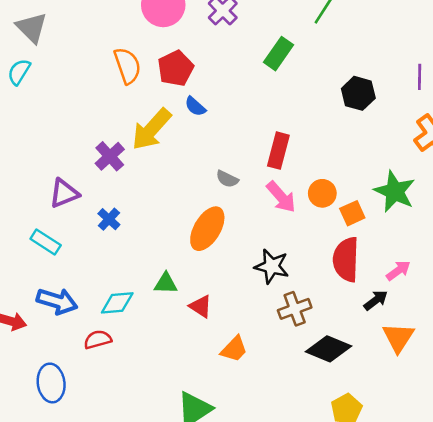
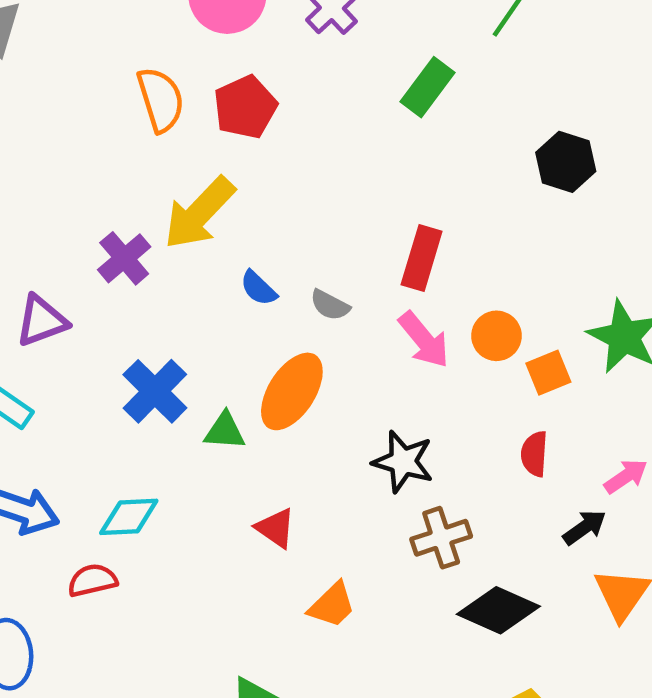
blue semicircle: (195, 106) -> (258, 288), moved
blue cross: (109, 219) -> (155, 391), moved, size x1.6
red semicircle: (346, 259) -> (534, 454), size x0.6
green triangle: (166, 283) -> (225, 431), moved

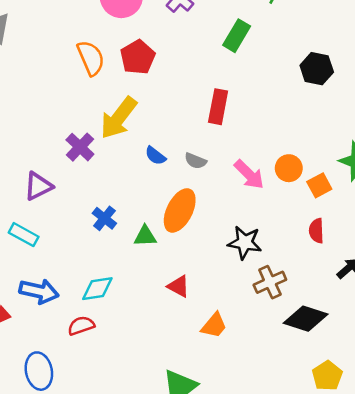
red rectangle: (422, 258) -> (218, 107), moved
blue cross: (155, 391) -> (104, 218), size x0.7

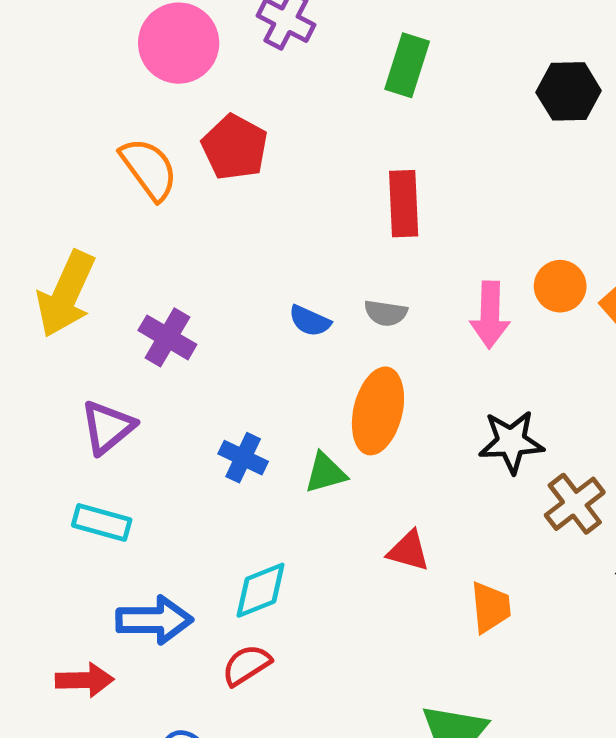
yellow arrow: (119, 118) -> (66, 294), moved
pink arrow: (249, 174) -> (490, 315), turned 60
orange trapezoid: (214, 325) -> (491, 607), turned -32

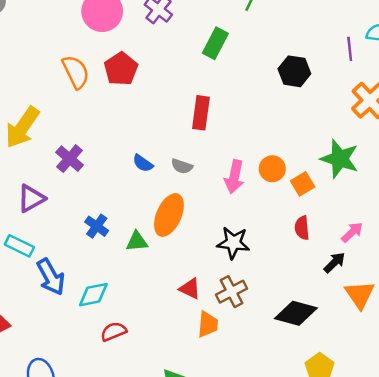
brown cross: (575, 504) -> (231, 292), moved
red triangle: (409, 551) -> (190, 289), moved
blue arrow: (154, 620) -> (51, 277), moved, turned 51
red semicircle: (246, 665) -> (114, 332), moved

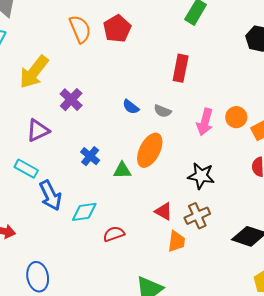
red semicircle: (114, 332) -> (114, 234), moved

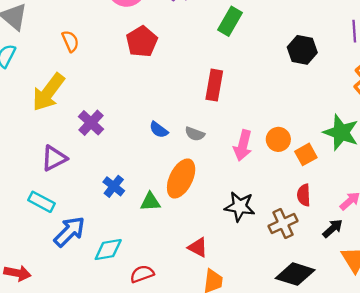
orange semicircle: (80, 29) -> (70, 41), moved, size x0.7
blue arrow: (50, 195) -> (69, 232), turned -108
brown cross: (197, 216) -> (283, 224), moved

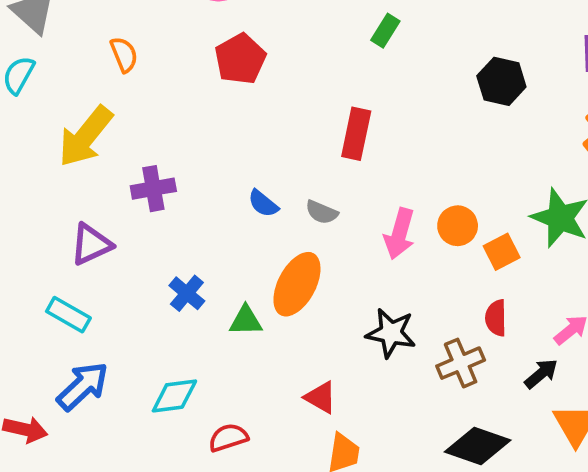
green rectangle: (230, 21) -> (385, 31), size x0.7
purple cross: (91, 123) -> (153, 189), turned 35
blue arrow: (69, 232) -> (83, 386), moved

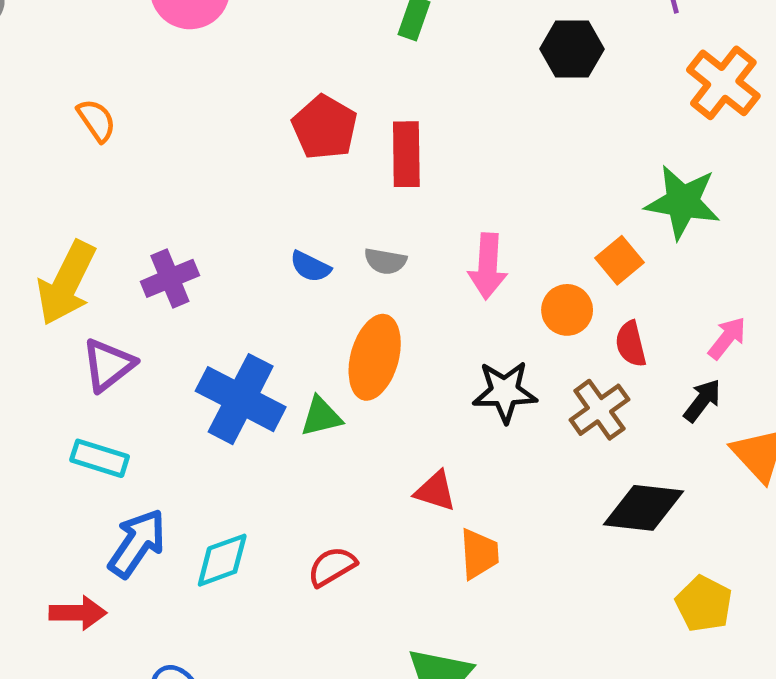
red pentagon: (240, 59) -> (325, 127), moved
yellow arrow: (86, 136) -> (66, 283), moved
orange circle: (458, 226) -> (567, 310), moved
blue cross: (187, 293) -> (241, 399), size x1.8
cyan diamond: (174, 396) -> (222, 560), moved

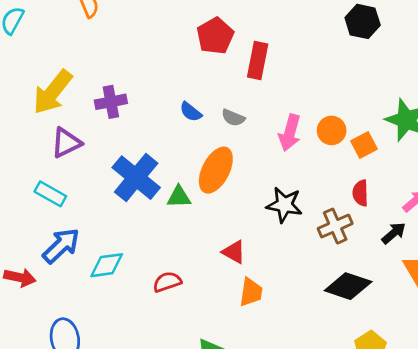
orange circle: (567, 310) -> (332, 130), moved

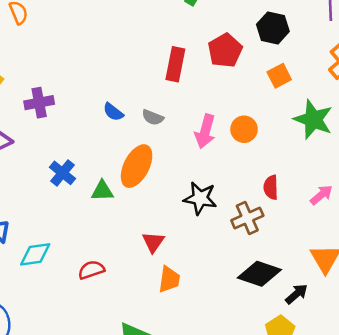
red pentagon: (215, 36) -> (225, 51), moved
orange square: (364, 145) -> (279, 76), moved
blue cross: (136, 178) -> (62, 173), size x0.6
black arrow: (394, 233) -> (296, 294), moved
red triangle: (234, 252) -> (153, 242), turned 35

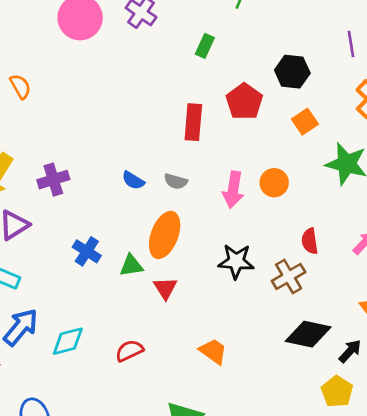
red triangle: (153, 242) -> (165, 288), moved
orange trapezoid: (169, 279) -> (213, 351), turned -56

